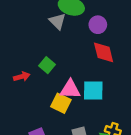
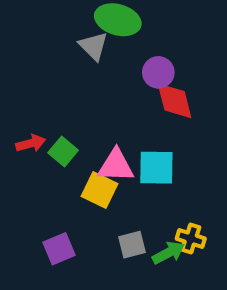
purple circle: (98, 25) -> (158, 72), moved
green square: (47, 65) -> (63, 151), moved

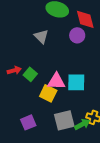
gray triangle: (93, 46) -> (41, 36), moved
red diamond: (175, 101) -> (85, 19), moved
gray square: (132, 245) -> (64, 120), size x1.5

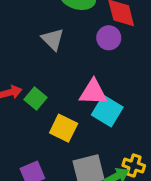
pink triangle: (56, 81) -> (93, 92), moved
cyan square: (76, 82) -> (107, 111), turned 30

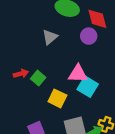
gray triangle: (53, 39) -> (50, 37), turned 35

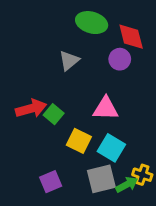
red arrow: (21, 74) -> (31, 108), size x1.5
cyan square: (88, 87) -> (111, 148), moved

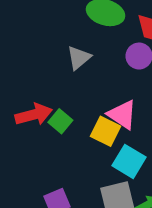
pink triangle: (106, 108) -> (122, 115), turned 32
yellow square: (79, 141) -> (106, 131), moved

